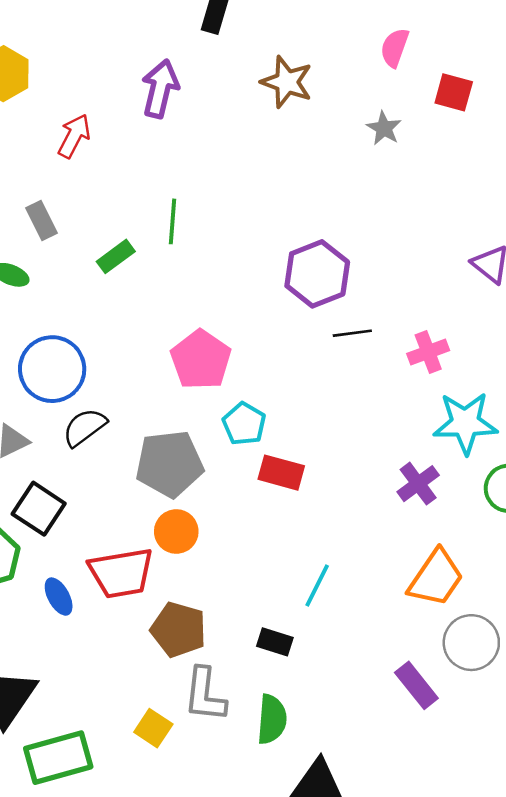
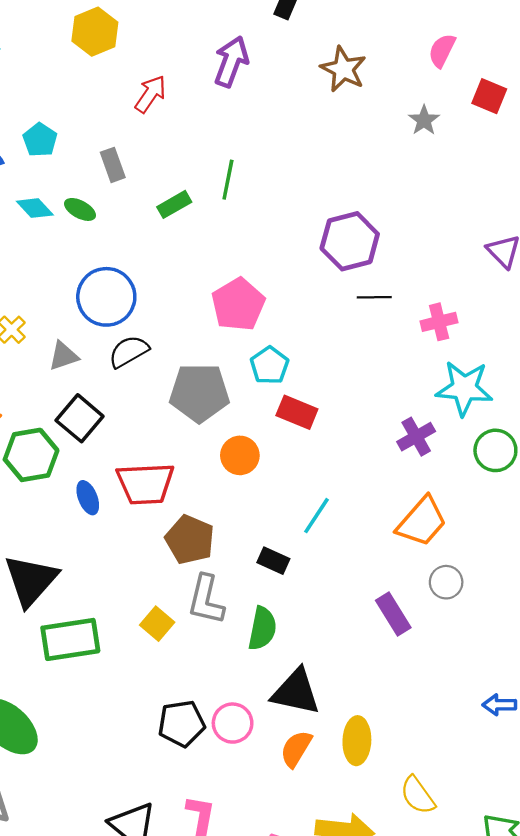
orange circle: (176, 532) -> (240, 455), moved
gray circle: (471, 643) -> (446, 582), size x0.7

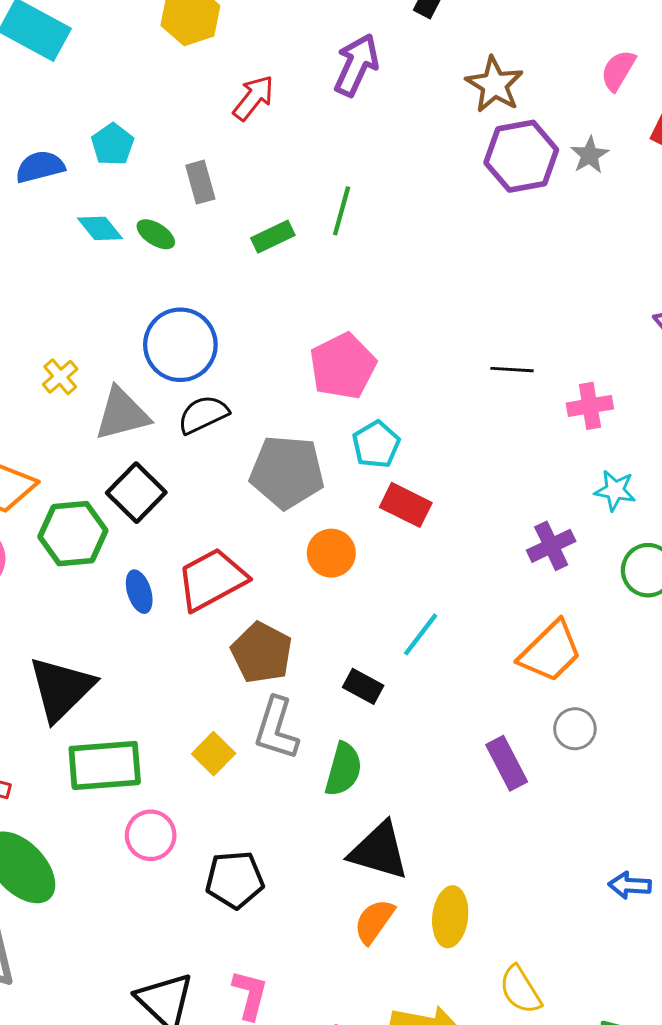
purple hexagon: (350, 241) -> (521, 156), moved
gray triangle: (63, 356) -> (122, 414), size x1.5
cyan star: (464, 388) -> (615, 490), size x0.6
red trapezoid: (145, 484) -> (212, 579), turned 150
pink circle: (233, 723) -> (151, 835), moved

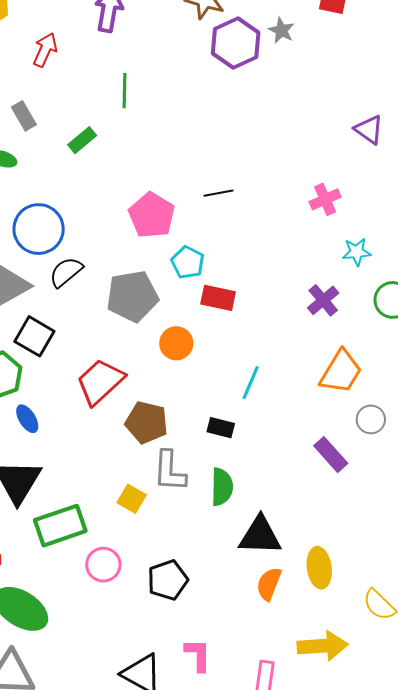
green line: (342, 211) -> (125, 91), moved
black line: (512, 370) -> (219, 193), moved
blue ellipse: (139, 592) -> (27, 419), moved

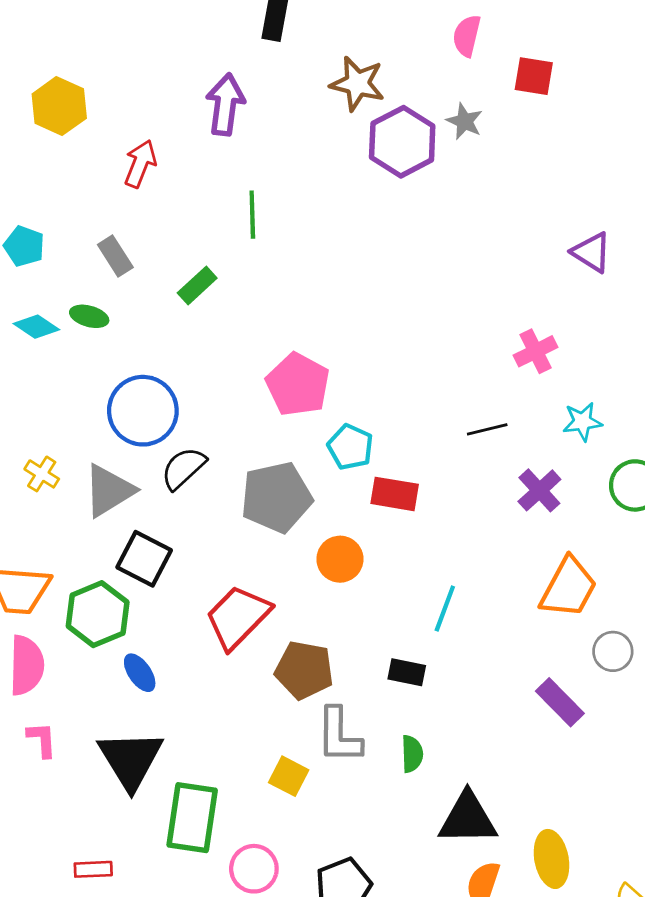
black line: (219, 193) -> (487, 429), moved
green semicircle: (222, 487) -> (412, 754), size x0.7
green rectangle: (60, 526) -> (192, 818), turned -60

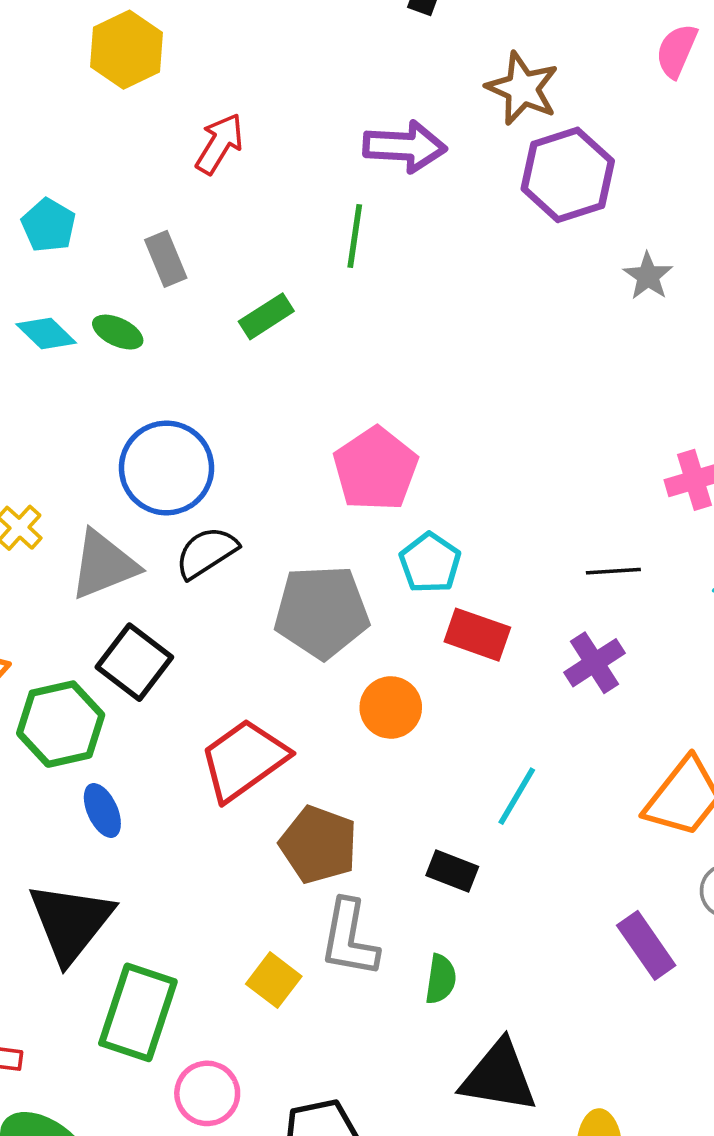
purple arrow: (225, 105) -> (405, 147), moved, turned 76
gray star: (464, 121) -> (648, 276), moved
purple cross: (539, 490) -> (595, 663), moved

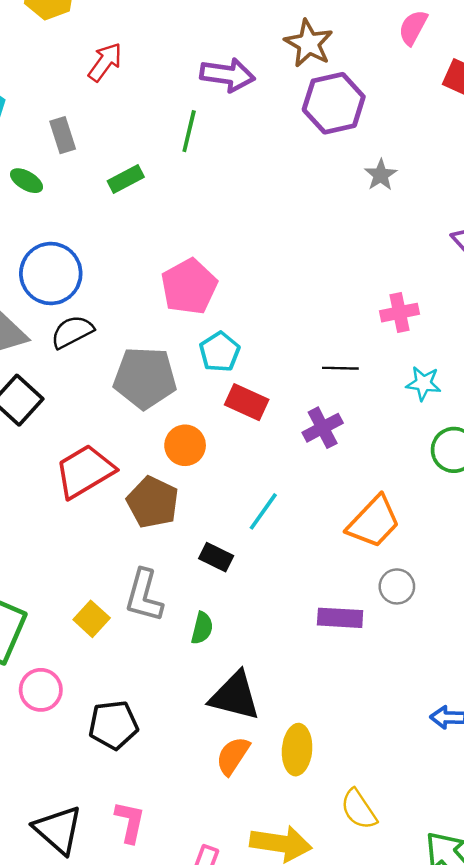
brown pentagon: (319, 845) -> (153, 502), moved
purple rectangle: (646, 945) -> (340, 618), turned -57

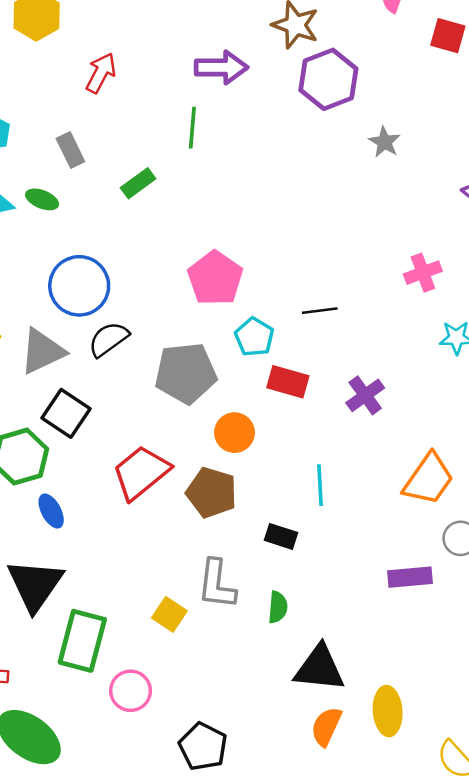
black line: (340, 368) -> (320, 311), moved
cyan line: (263, 511) -> (320, 485), turned -30
black pentagon: (113, 725) -> (203, 746), moved, turned -30

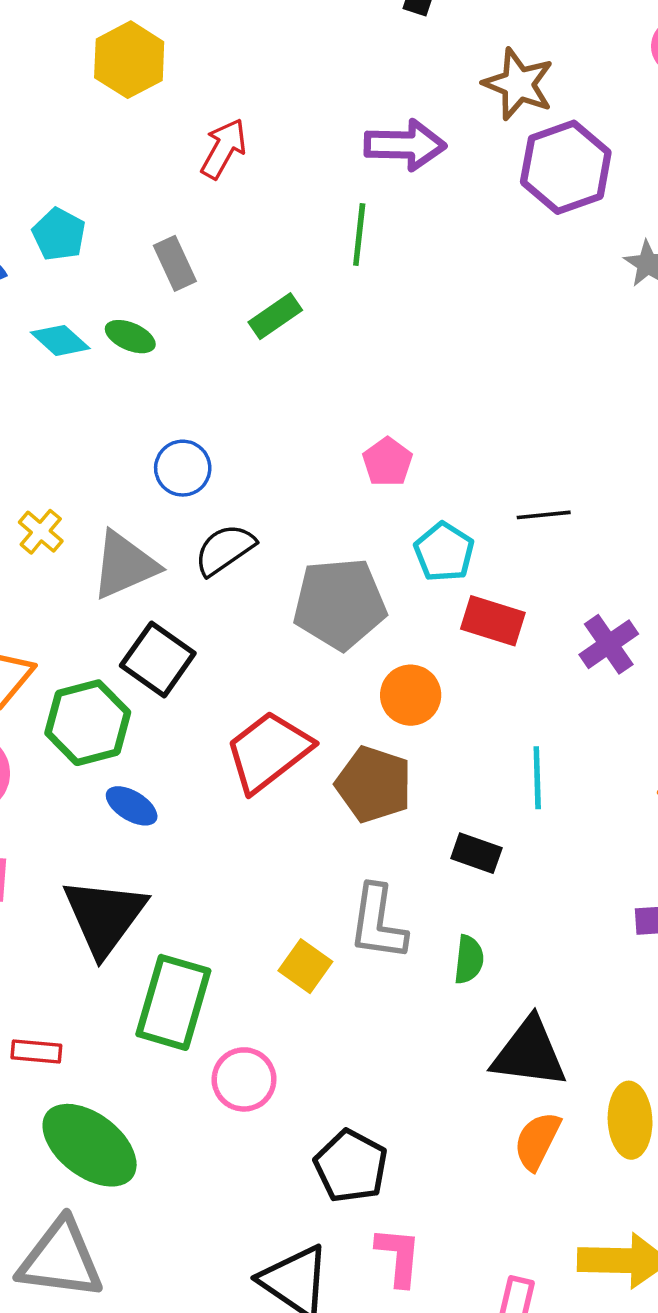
pink pentagon: (215, 278) -> (388, 462), size x0.6
blue circle: (79, 286) -> (183, 468), size x0.6
blue ellipse: (51, 511) -> (132, 806), turned -32

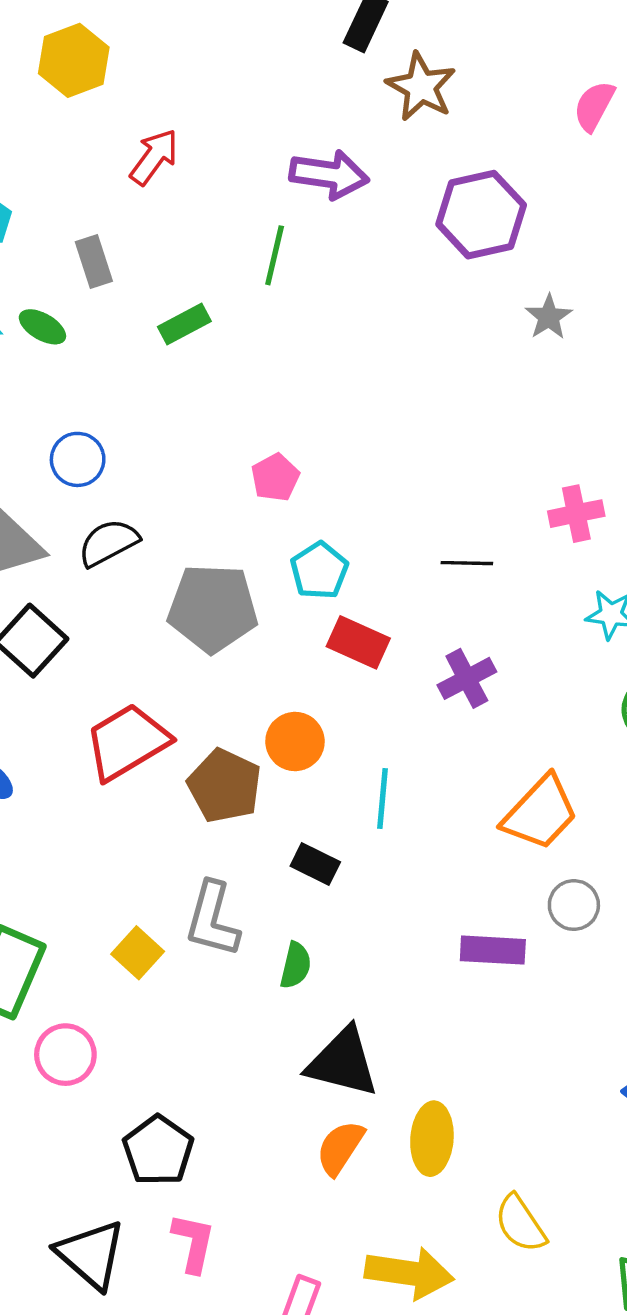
brown star: (518, 84) -> (421, 87), moved
black line: (544, 515) -> (467, 563), moved
orange circle: (411, 695) -> (295, 741), moved

